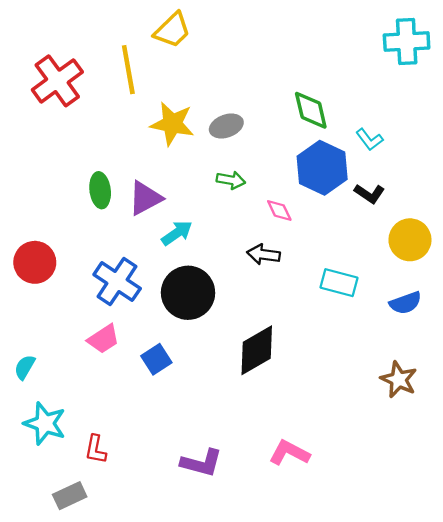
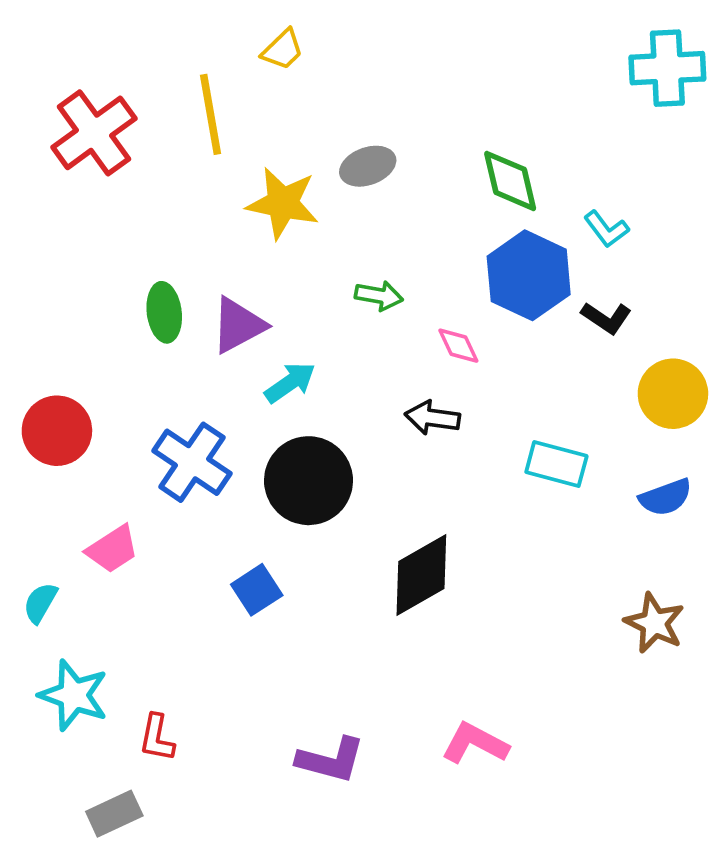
yellow trapezoid: (172, 30) -> (283, 50), size x0.7
gray ellipse: (226, 126) -> (368, 166), moved
pink trapezoid: (104, 339) -> (112, 549), moved

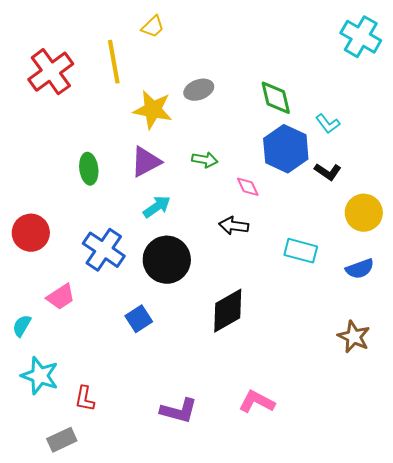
cyan cross: (667, 68) -> (361, 37), turned 33
purple triangle: (238, 325) -> (146, 162), moved

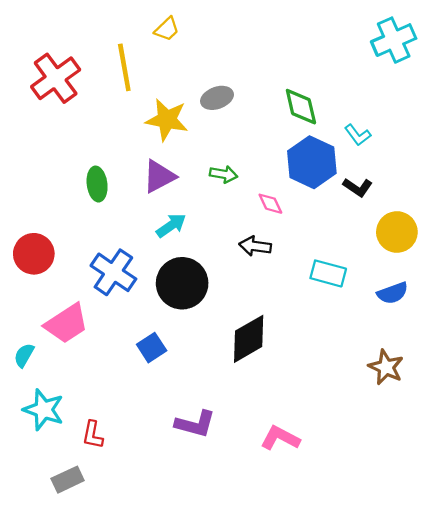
cyan cross: (361, 37) -> (394, 40), turned 36
pink trapezoid: (61, 297) -> (67, 324), size x1.4
purple L-shape: (179, 411) -> (195, 424), moved

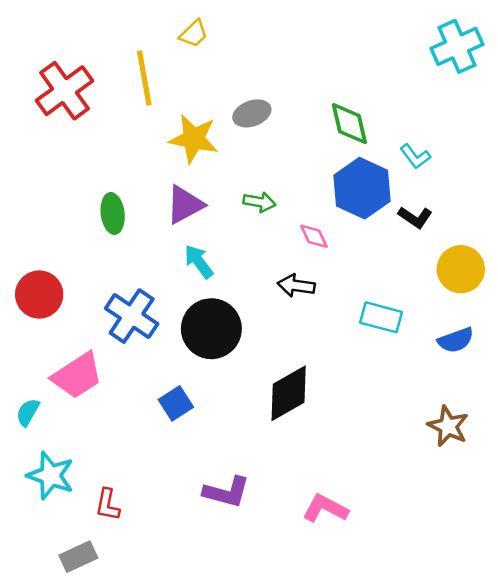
cyan arrow: (171, 225) -> (199, 262), turned -92

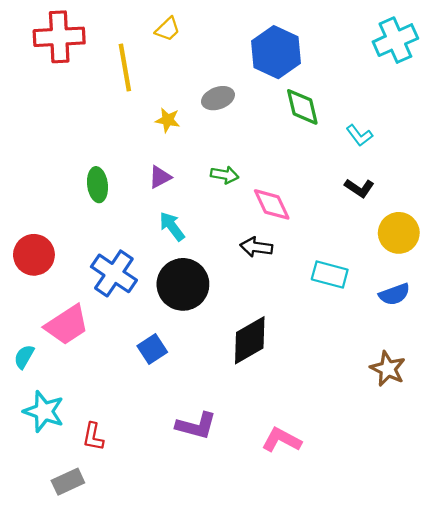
red cross: (65, 91) -> (59, 37), moved, turned 33
yellow star: (194, 139) -> (168, 120), size x0.6
blue hexagon: (362, 188) -> (276, 52), moved
purple triangle: (185, 205) -> (160, 177), size x0.7
pink diamond: (314, 236) -> (272, 204), size x1.5

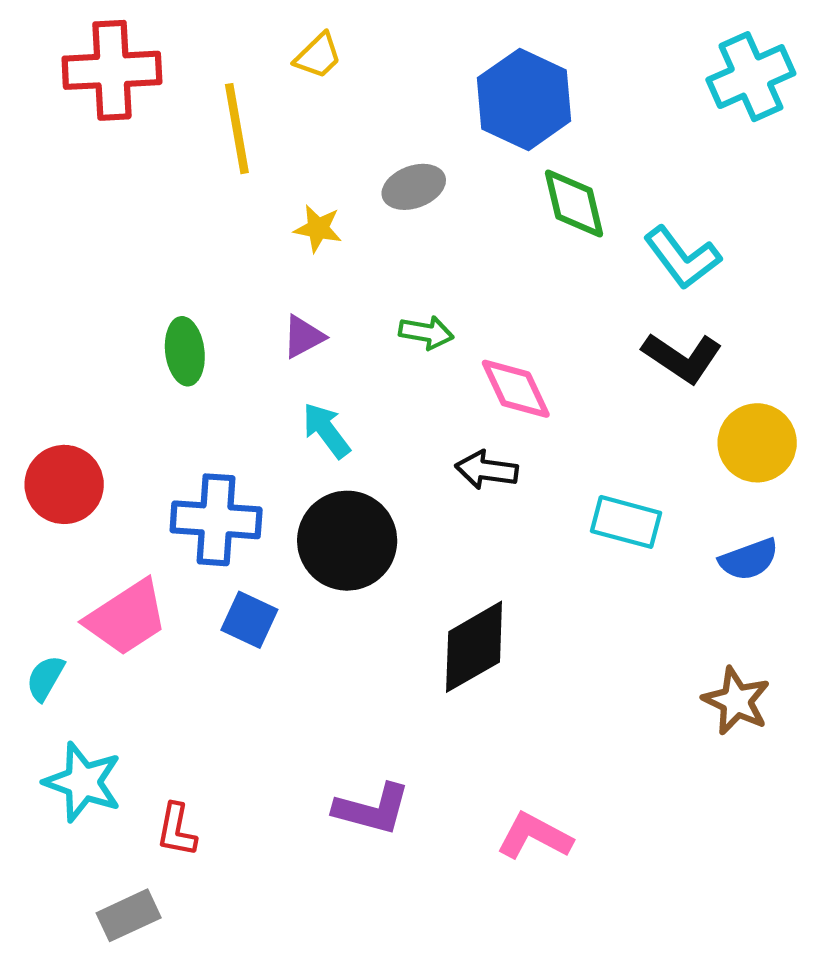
cyan L-shape: (359, 135) -> (682, 258), size x1.5
black L-shape: (359, 188) -> (682, 358), size x1.4
blue cross: (114, 273) -> (216, 520), turned -30
blue square: (152, 349) -> (249, 620), moved, turned -32

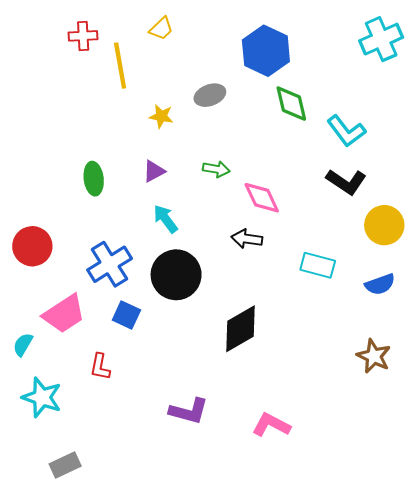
red cross: (112, 70) -> (83, 36), moved, size x0.6
blue cross: (216, 520) -> (110, 264), turned -36
red L-shape: (176, 830) -> (100, 367), moved

